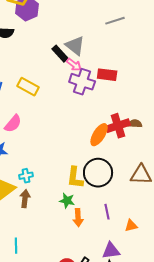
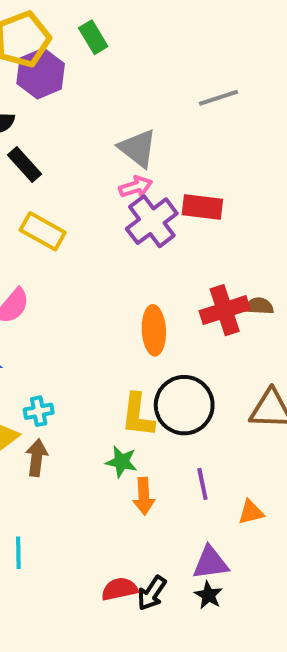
black rectangle: (60, 54) -> (24, 165), moved
pink arrow: (74, 65) -> (136, 187), turned -56
purple cross: (82, 82) -> (152, 221), turned 35
orange ellipse: (99, 135) -> (154, 330), moved, turned -35

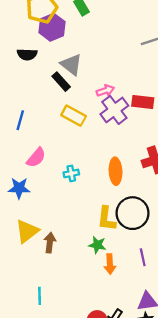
gray triangle: (138, 148) -> (71, 65), moved
black rectangle: (24, 165) -> (61, 82), moved
yellow rectangle: (43, 231) -> (74, 116), moved
cyan cross: (39, 411) -> (71, 173), moved

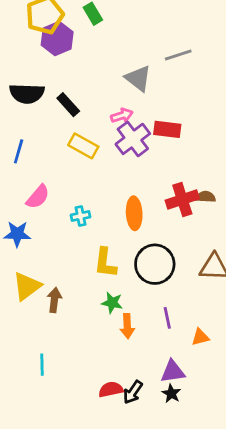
black semicircle: (27, 54) -> (27, 94), moved, size x1.4
gray triangle: (71, 65) -> (138, 78), moved
yellow L-shape: (106, 219) -> (105, 263), moved

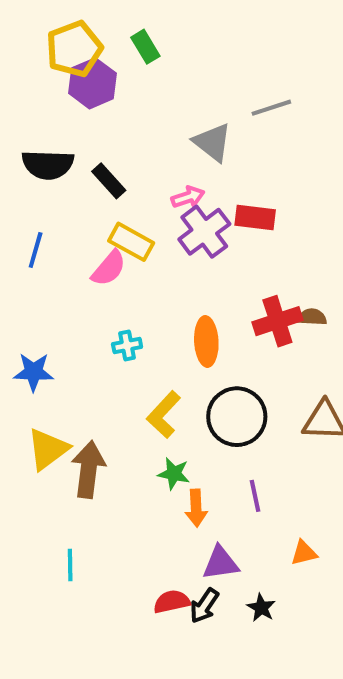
pink semicircle: (38, 197) -> (109, 268), moved
yellow L-shape: (105, 263) -> (164, 415), turned 36
brown arrow: (54, 300) -> (88, 469), size x1.5
orange triangle: (200, 337) -> (304, 553), moved
purple triangle: (173, 372) -> (221, 563), moved

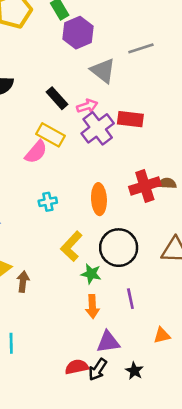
purple hexagon: (92, 83) -> (78, 33), moved
black rectangle: (109, 181) -> (57, 98), moved
brown arrow: (88, 469) -> (23, 282), size x0.6
green star: (174, 474) -> (91, 274), moved

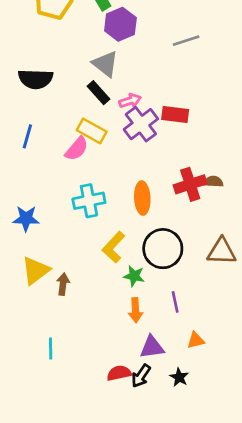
gray triangle: (103, 71) -> (105, 64), moved
cyan cross: (48, 202) -> (89, 201), size x1.6
orange triangle: (162, 335) -> (196, 340), moved

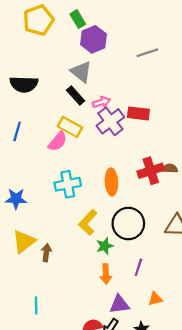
green star: (134, 276) -> (105, 246), turned -30
purple line: (175, 302) -> (138, 267), turned 30

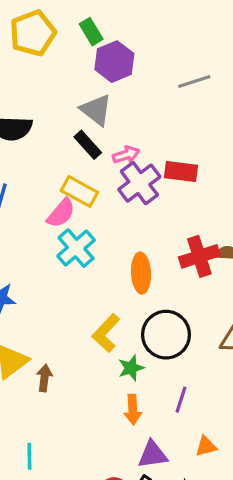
cyan cross: (68, 184) -> (76, 248), moved, turned -30

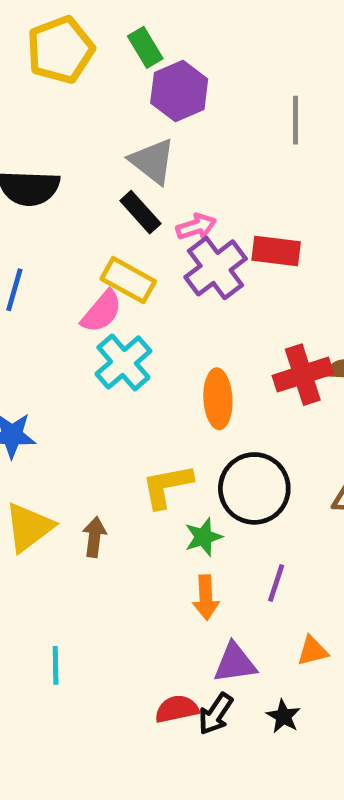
gray line: (194, 82) -> (296, 120), turned -72
yellow L-shape: (106, 333) -> (167, 486), turned 36
brown arrow: (44, 378) -> (94, 537), moved

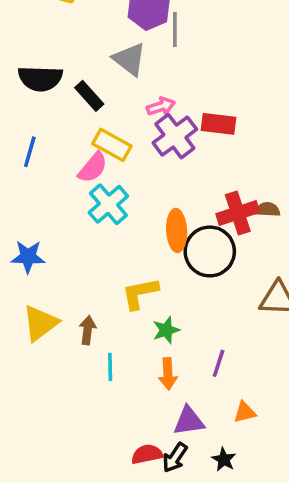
gray line: (296, 120) -> (175, 30), moved
black rectangle: (140, 212) -> (89, 96), moved
black circle: (254, 488) -> (210, 251), moved
cyan line: (56, 665) -> (110, 367), moved

